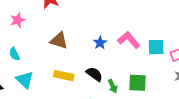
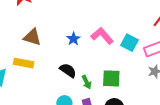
cyan square: (156, 47) -> (129, 43), turned 30
yellow rectangle: (64, 76) -> (24, 63), moved

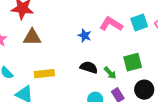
brown triangle: (32, 37) -> (32, 37), moved
cyan square: (129, 43) -> (139, 22), turned -30

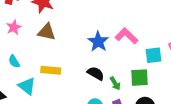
cyan square: (139, 22) -> (154, 55), moved
blue star: (85, 36) -> (98, 42), size x1.5

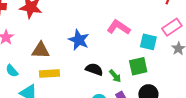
brown triangle: (47, 32) -> (41, 50), moved
blue star: (98, 42) -> (79, 40), moved
cyan square: (154, 55) -> (148, 42), turned 30

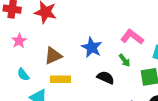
brown triangle: (41, 50) -> (53, 56), turned -30
green arrow: (115, 76) -> (125, 60), moved

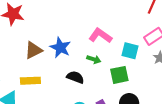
brown triangle: (53, 56) -> (34, 50), moved
green arrow: (125, 60) -> (94, 59), turned -32

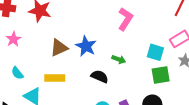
pink L-shape: (100, 36) -> (125, 19), moved, turned 85
green square: (119, 75) -> (161, 75), moved

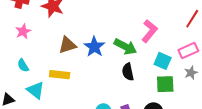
pink L-shape: (125, 19) -> (149, 31), moved
green arrow: (119, 59) -> (125, 47), moved, size x1.6
black semicircle: (100, 76) -> (128, 72), moved, turned -132

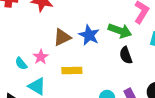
pink star: (23, 31) -> (41, 57), moved
yellow rectangle: (60, 75) -> (72, 71), moved

